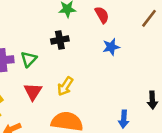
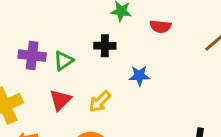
red semicircle: (102, 15) -> (160, 26), turned 114
blue star: (111, 47) -> (139, 76), moved

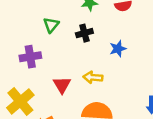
green triangle: (63, 61) -> (51, 25), moved
yellow arrow: (100, 102) -> (93, 77), turned 66

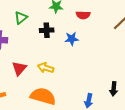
blue star: (118, 49) -> (72, 39), moved

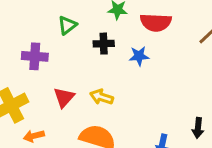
red semicircle: (83, 15) -> (156, 22), size x1.5

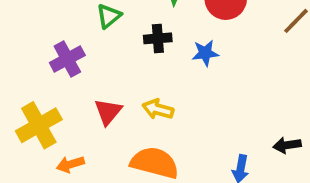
purple cross: (35, 56) -> (67, 59), turned -30
black arrow: (198, 128) -> (287, 145), turned 78

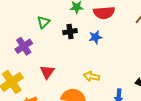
yellow arrow: (158, 109) -> (92, 76), moved

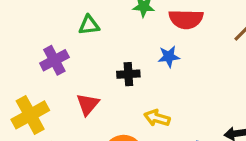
green triangle: (43, 22) -> (89, 25), turned 32
black cross: (70, 32) -> (128, 74), moved

